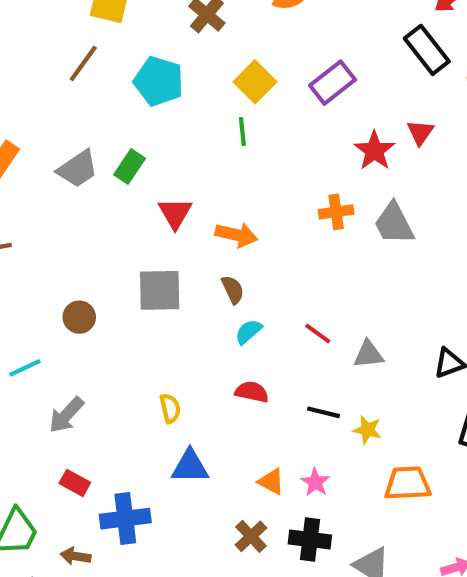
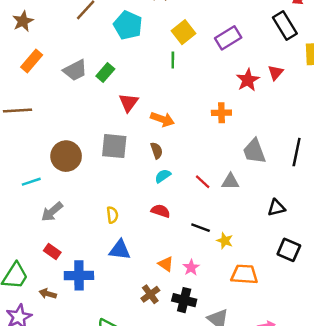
gray trapezoid: (394, 224) -> (254, 151), moved
brown circle: (79, 317) -> (66, 156), size x1.6
gray triangle: (368, 354) -> (230, 181), moved

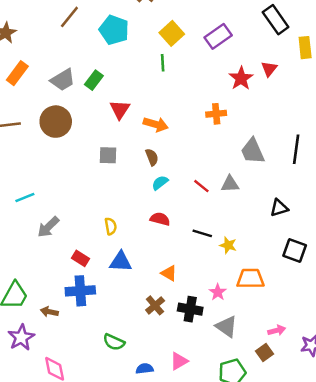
gray square: (114, 146) -> (108, 155), size x0.7
brown circle: (66, 156) -> (56, 122), moved
red rectangle: (52, 252) -> (80, 258), moved
pink star: (191, 267) -> (218, 292), moved

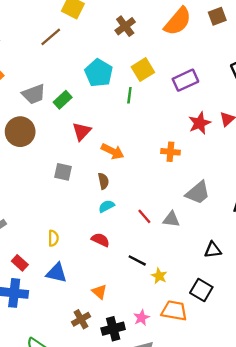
cyan pentagon: (114, 30) -> (99, 73), moved
gray trapezoid: (253, 151) -> (198, 193), turned -116
black square: (295, 250) -> (201, 290), moved
black cross: (190, 309) -> (113, 329), turned -35

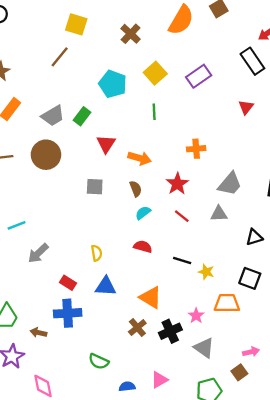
green line: (129, 95) -> (154, 112), moved
red star: (200, 123) -> (177, 184), moved
gray triangle: (171, 219) -> (219, 214), moved
orange triangle: (99, 292) -> (151, 297), size x1.5

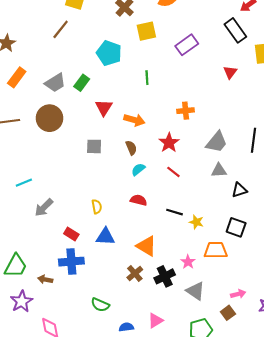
yellow square: (155, 73) -> (146, 31), moved, turned 30
gray triangle: (219, 214) -> (219, 170), moved

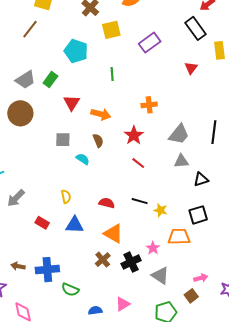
cyan semicircle: (138, 169) -> (83, 159), moved, turned 72
red semicircle: (139, 200) -> (107, 203), moved
black square: (236, 227) -> (198, 215), turned -36
blue cross: (71, 262) -> (47, 270), moved

